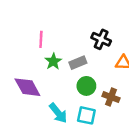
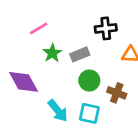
pink line: (41, 39) -> (39, 28), turned 56
black cross: (101, 39) -> (106, 28), turned -30

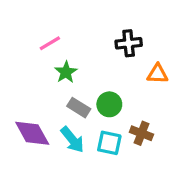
gray rectangle: (80, 54) -> (79, 108), moved, turned 54
purple diamond: (24, 82) -> (32, 133), moved
brown cross: (117, 93) -> (141, 133), moved

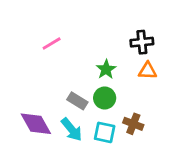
black cross: (129, 43) -> (142, 42), moved
green star: (66, 72) -> (106, 69), moved

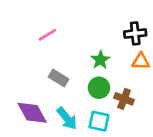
gray rectangle: (77, 101) -> (59, 78), moved
brown cross: (133, 124) -> (124, 99), moved

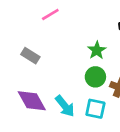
pink line: (47, 35) -> (50, 14), moved
gray rectangle: (59, 78) -> (30, 56), moved

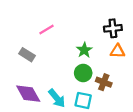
pink line: (50, 14) -> (46, 29), moved

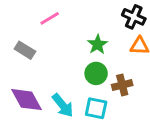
black cross: (113, 28) -> (134, 17), turned 30
brown cross: (104, 82) -> (122, 85), turned -35

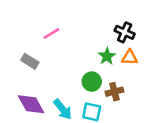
green star: (97, 44) -> (107, 56), moved

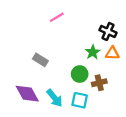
pink line: (51, 34) -> (57, 17), moved
gray rectangle: (30, 61) -> (40, 60), moved

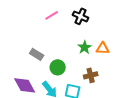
black cross: (108, 31) -> (81, 16), moved
green circle: (80, 74) -> (58, 67), moved

